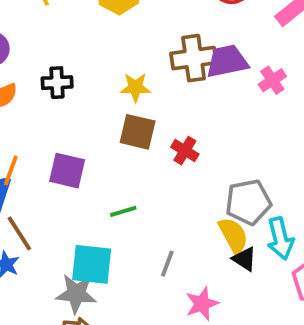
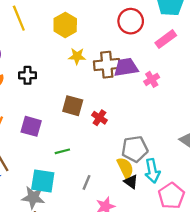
yellow star: (135, 87) -> (77, 56), moved

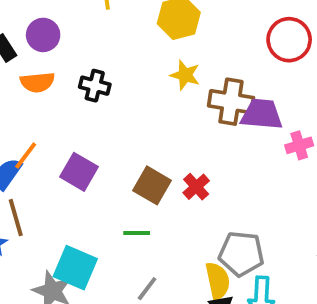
brown square: (73, 106) -> (152, 185), moved
green line: (62, 151) -> (137, 233), moved

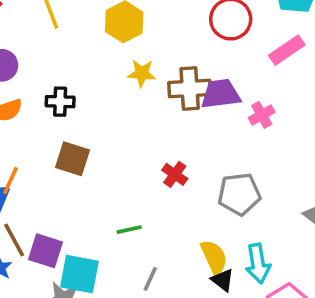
purple square: (79, 172) -> (45, 251), moved
brown square: (152, 185) -> (73, 159), moved
gray pentagon: (241, 254) -> (239, 194), moved

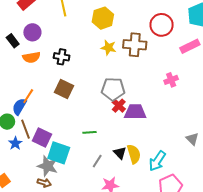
brown cross: (190, 88) -> (135, 45), moved
purple trapezoid: (221, 94) -> (135, 112), moved
gray pentagon: (239, 194) -> (113, 89), moved
cyan arrow: (258, 264) -> (157, 161), turned 35
black triangle: (223, 280) -> (120, 153), moved

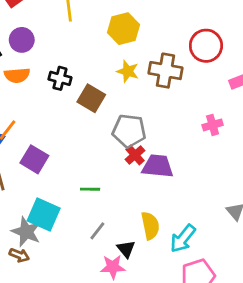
brown square: (64, 89) -> (91, 98), moved
purple square: (42, 137) -> (34, 159), moved
black triangle: (120, 153) -> (126, 249), moved

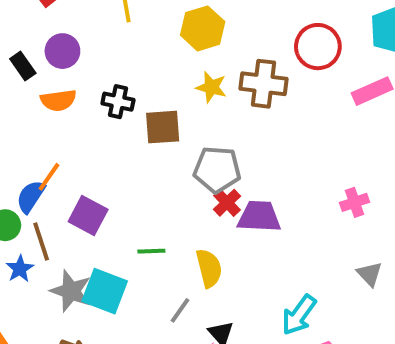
brown square: (91, 98) -> (163, 127), turned -32
pink cross: (213, 125) -> (355, 202), moved
green line: (90, 189) -> (151, 251), moved
yellow semicircle: (150, 226) -> (209, 268), moved
gray star: (26, 232) -> (71, 291), moved

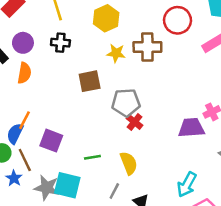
orange semicircle: (58, 100) -> (24, 73), turned -65
black cross: (118, 102) -> (60, 43), moved
purple trapezoid: (259, 217) -> (191, 128), moved

